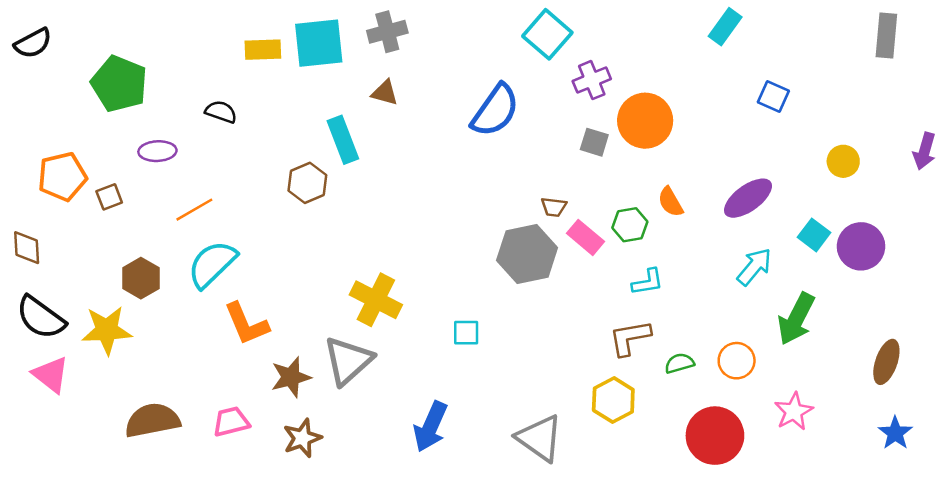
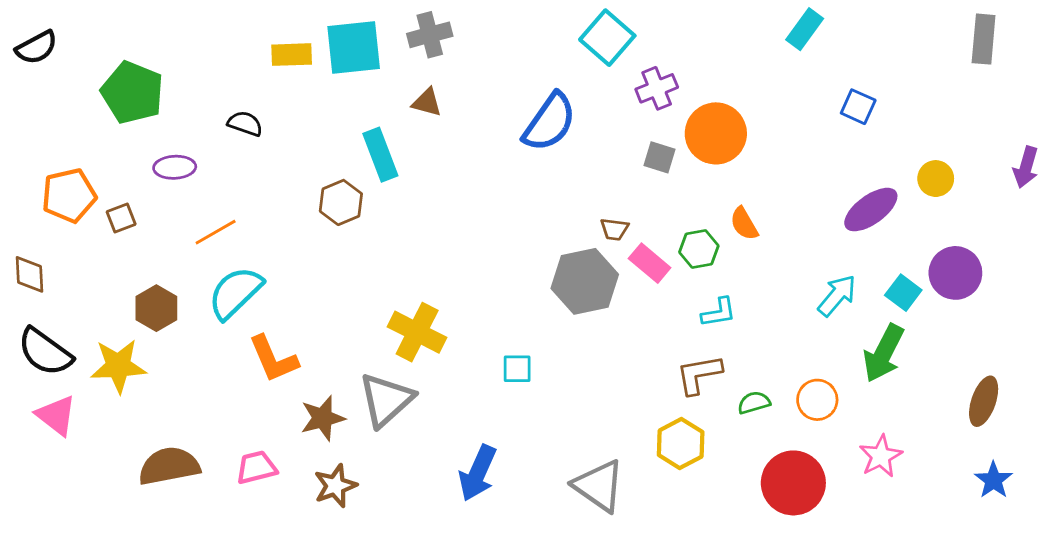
purple ellipse: (748, 198) -> (871, 210), moved
cyan square: (814, 235) -> (903, 293), moved

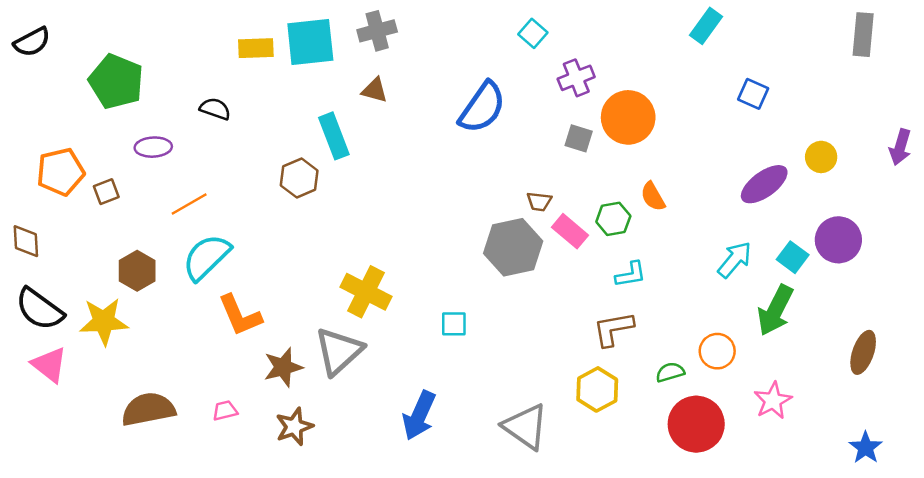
cyan square: (607, 38) -> (533, 33), size x0.6
green semicircle: (754, 403) -> (670, 372), moved
pink trapezoid: (256, 467) -> (225, 411), size x0.7
blue star: (993, 480) -> (866, 448), moved

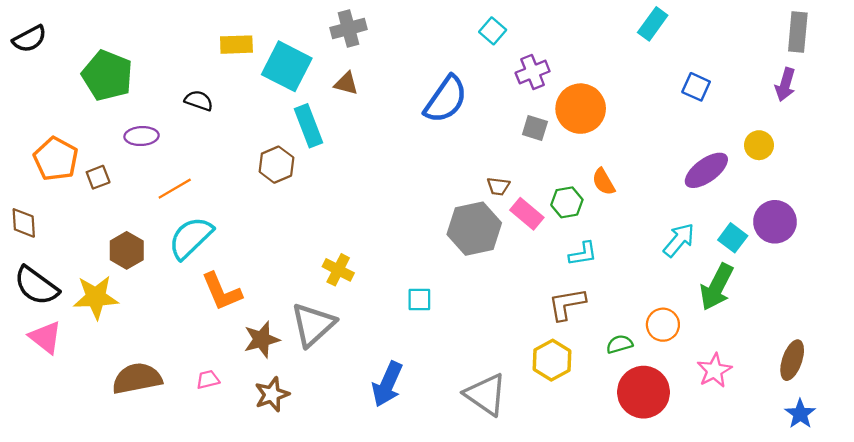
cyan square: (310, 42) -> (287, 66), moved, turned 33
purple arrow: (900, 147) -> (785, 85), moved
orange pentagon: (61, 172) -> (56, 159), turned -30
yellow cross: (366, 292) -> (338, 270), size x0.7
brown ellipse: (863, 352) -> (792, 360), moved

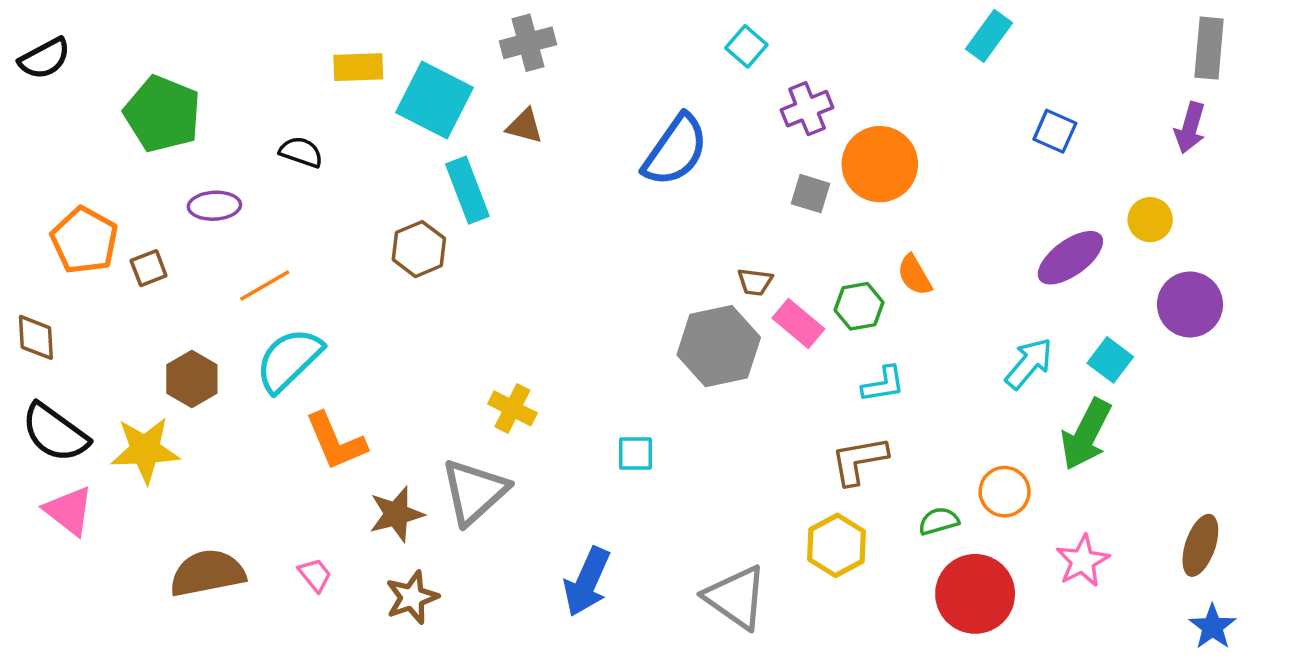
purple circle: (775, 222) -> (1190, 304), moved
pink trapezoid: (208, 380) -> (315, 575), turned 65

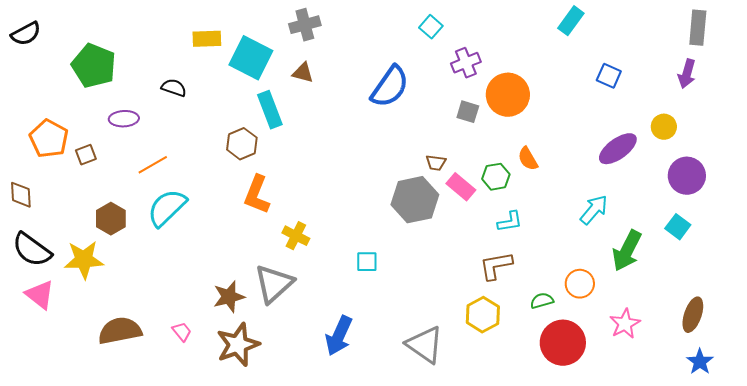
cyan square: (1110, 360) -> (678, 227), moved
orange L-shape: (336, 441) -> (257, 195), moved, turned 45
brown star: (412, 597) -> (238, 345), size x1.4

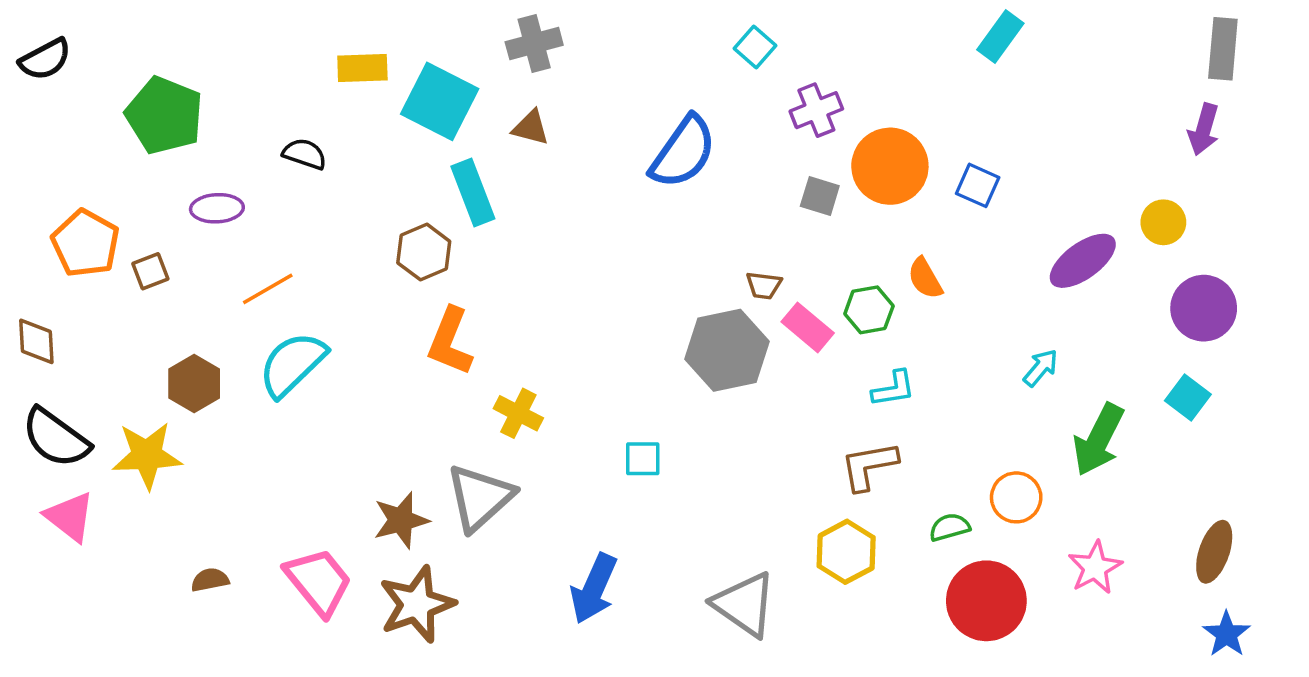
blue square: (609, 76) -> (978, 185), moved
cyan arrow: (594, 210) -> (1041, 368), size x0.7
brown semicircle: (120, 331) -> (210, 580), size x0.5
pink trapezoid: (182, 332) -> (319, 582), size x2.0

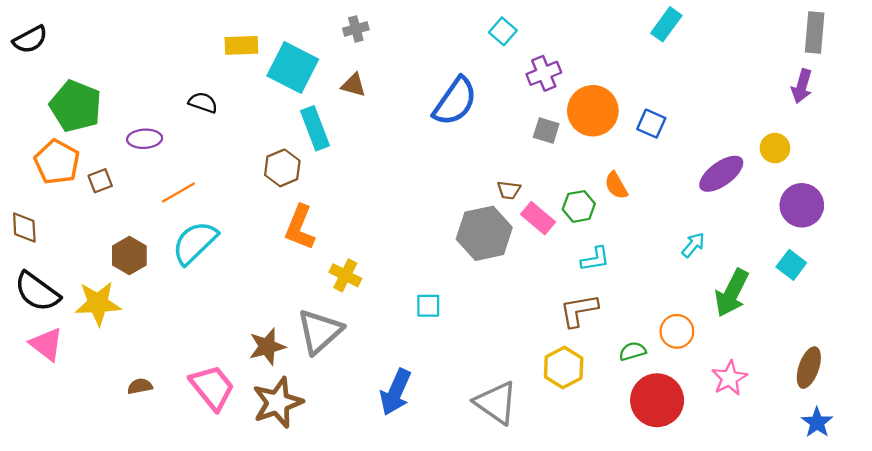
gray cross: (534, 44) -> (356, 29), size x0.7
green pentagon: (164, 115) -> (76, 106), moved

